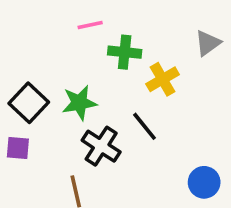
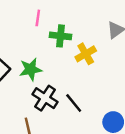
pink line: (90, 25) -> (38, 18), turned -70
black line: (144, 126) -> (74, 103), moved

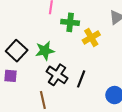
black line: (74, 103) -> (81, 79), turned 60

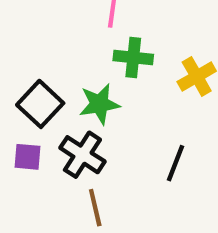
green cross: (70, 22) -> (133, 57), moved
black cross: (57, 75) -> (82, 155), moved

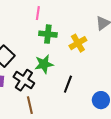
green star: (99, 104) -> (44, 64), moved

